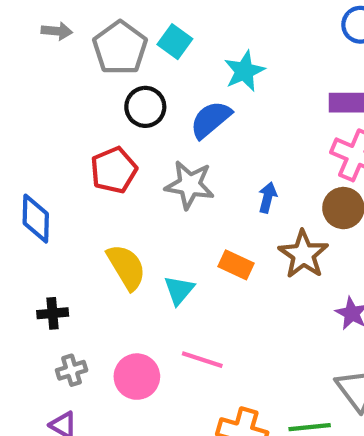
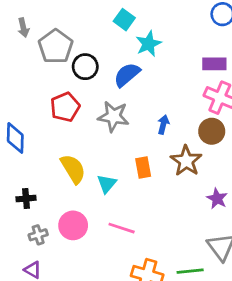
gray arrow: (57, 31) -> (23, 28), moved, turned 72
cyan square: (175, 42) -> (124, 20), moved
gray pentagon: (120, 48) -> (56, 46), moved
orange rectangle: (236, 265) -> (143, 168), turned 55
pink circle: (137, 377) -> (73, 225), moved

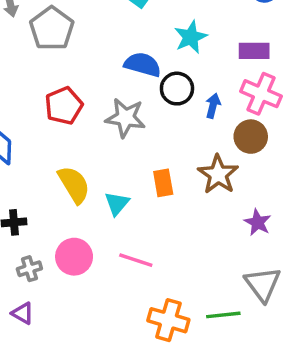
cyan star: (148, 44) -> (191, 37), moved
black circle: (85, 67) -> (177, 89), moved
blue semicircle: (127, 75) -> (143, 65), turned 56
blue arrow: (163, 125) -> (213, 106), moved

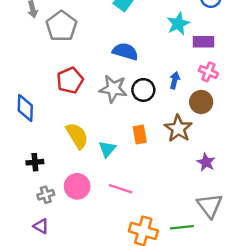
cyan star: (191, 37) -> (178, 24), moved
black circle: (177, 89) -> (143, 90), moved
pink cross: (261, 94) -> (208, 72), size x0.7

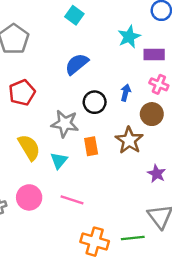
blue semicircle: (125, 51) -> (77, 64), turned -55
gray star: (113, 89) -> (65, 124), moved

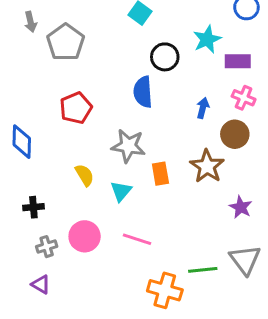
blue semicircle: (77, 64) -> (143, 92), moved, turned -55
black circle: (95, 102) -> (165, 57), moved
yellow semicircle: (29, 147) -> (85, 175), size x0.7
green line: (133, 238) -> (203, 270), moved

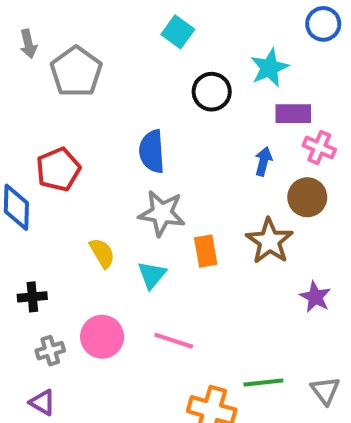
purple rectangle: (238, 61) -> (293, 114), moved
blue semicircle: (143, 92) -> (152, 151), moved
red pentagon: (76, 108) -> (58, 169), moved
gray triangle: (245, 260) -> (325, 391), moved, size x0.7

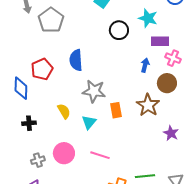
cyan star: (269, 68) -> (148, 18), turned -30
blue semicircle: (152, 151) -> (76, 60), moved
black cross: (32, 297) -> (29, 123), moved

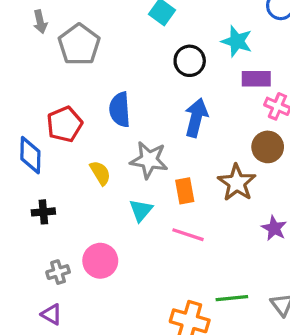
blue arrow: (145, 65) -> (196, 118), moved, size x1.6
yellow semicircle: (64, 111) -> (100, 173), moved
pink line: (100, 155) -> (188, 235), moved

